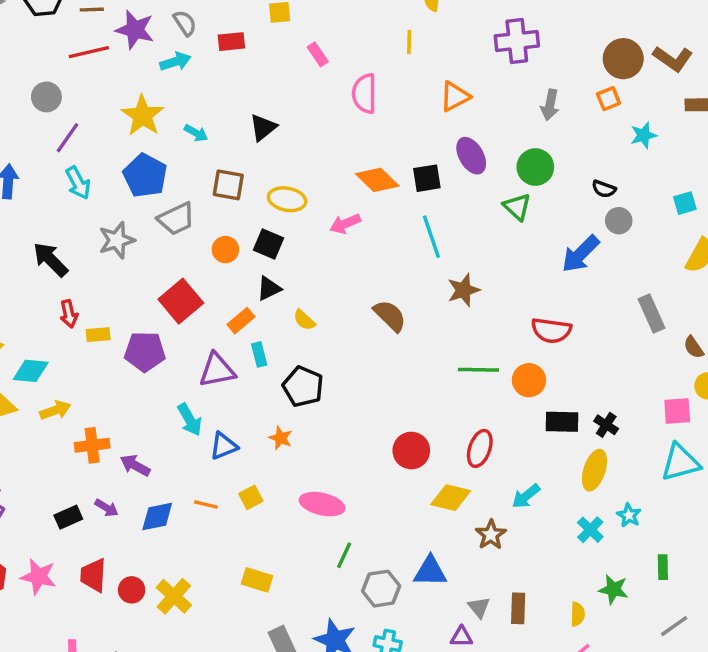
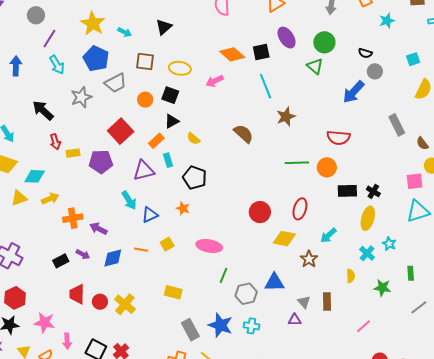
pink star: (39, 577) -> (44, 323), moved
yellow semicircle: (578, 614) -> (351, 276), moved

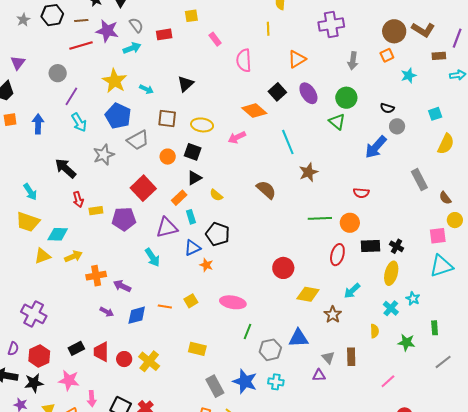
black square: (261, 52) -> (277, 92), moved, turned -30
red semicircle: (338, 138) -> (361, 193), size x0.7
red ellipse: (300, 209) -> (337, 255), moved
blue triangle: (150, 215) -> (193, 248), moved
black rectangle: (61, 261) -> (76, 348), moved

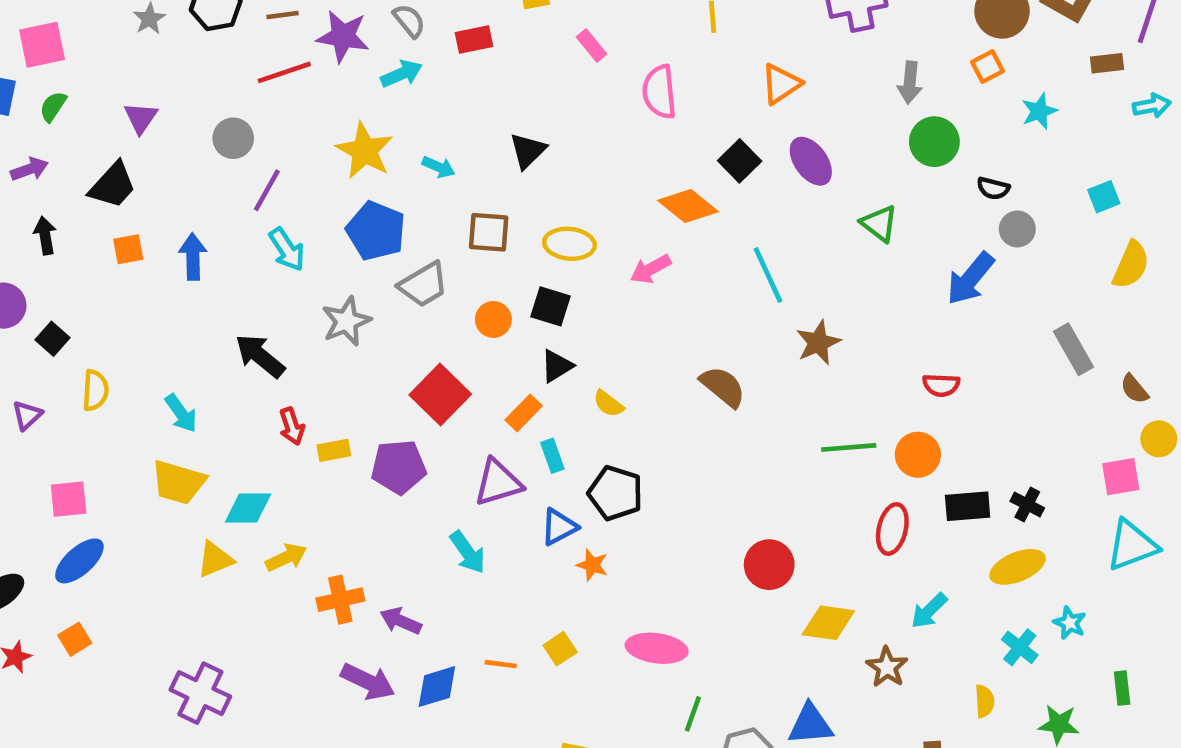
green circle: (346, 98) -> (934, 142), moved
yellow ellipse: (391, 273) -> (1018, 567), turned 55
purple arrow: (107, 312) -> (368, 682), size x1.6

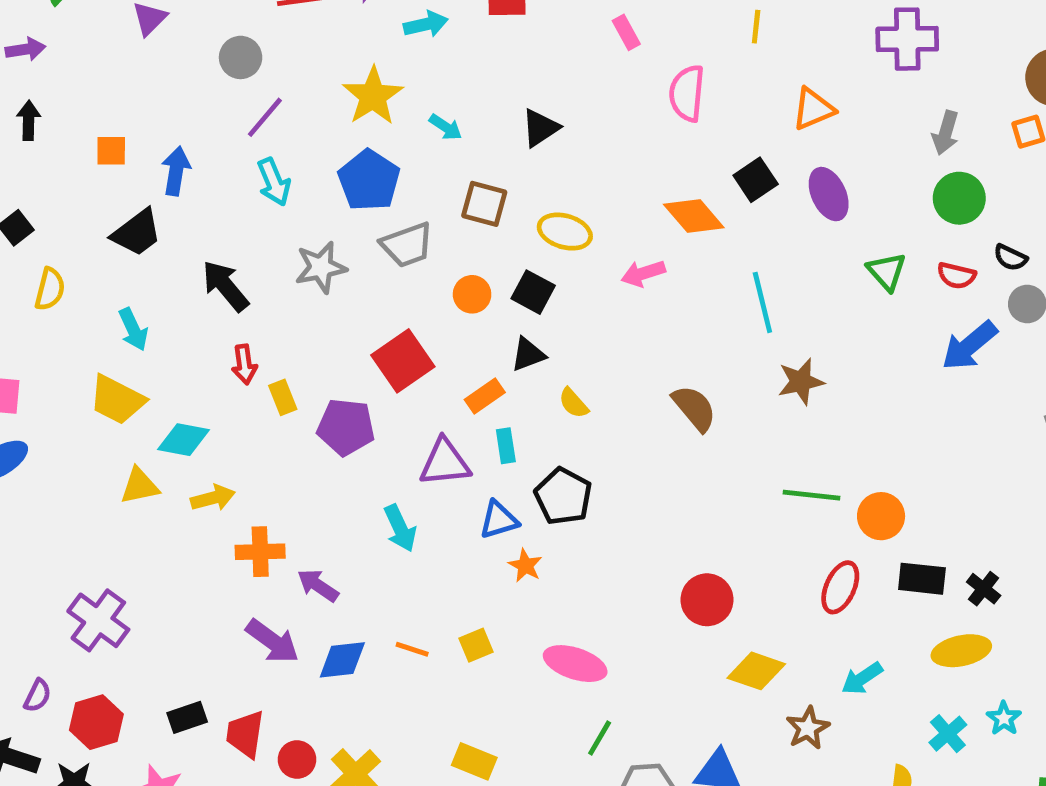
black trapezoid: (113, 185) -> (137, 233), moved
red semicircle: (941, 385) -> (956, 276), moved
yellow rectangle: (334, 450) -> (283, 397), turned 68

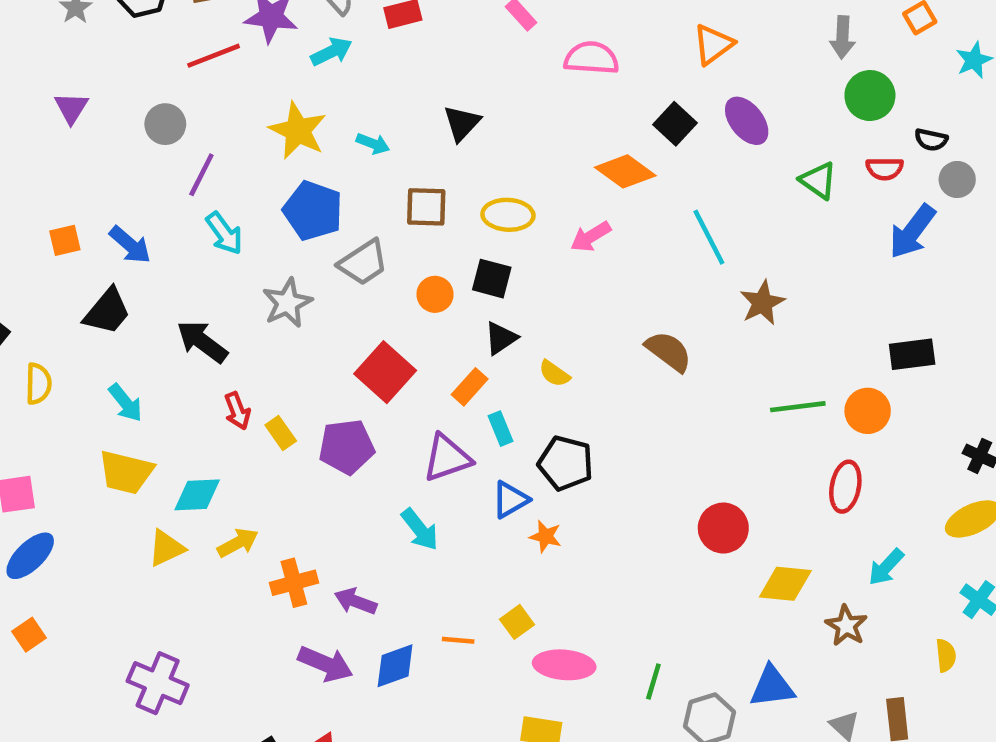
pink semicircle: (687, 93) -> (591, 58), turned 102
blue arrow: (176, 171) -> (130, 245), turned 135
black rectangle: (922, 579) -> (912, 354), moved
pink ellipse: (575, 664) -> (564, 665), moved

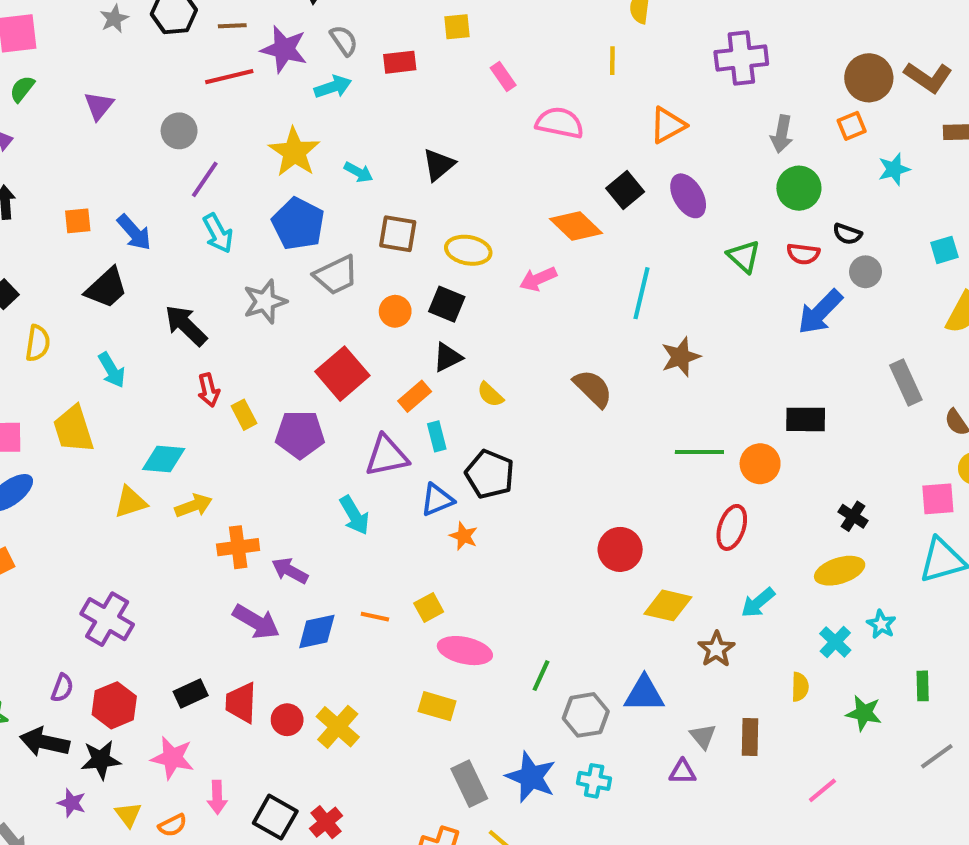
cyan line: (709, 237) -> (641, 293), turned 33
yellow trapezoid: (126, 472) -> (73, 429), moved, turned 51

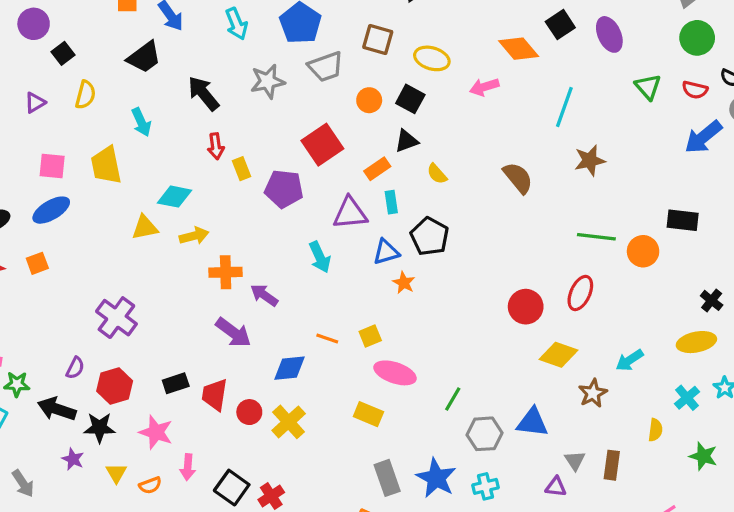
red ellipse: (732, 527) -> (580, 293), moved
blue diamond: (317, 632) -> (289, 368), moved
cyan cross: (594, 781) -> (485, 486), turned -30

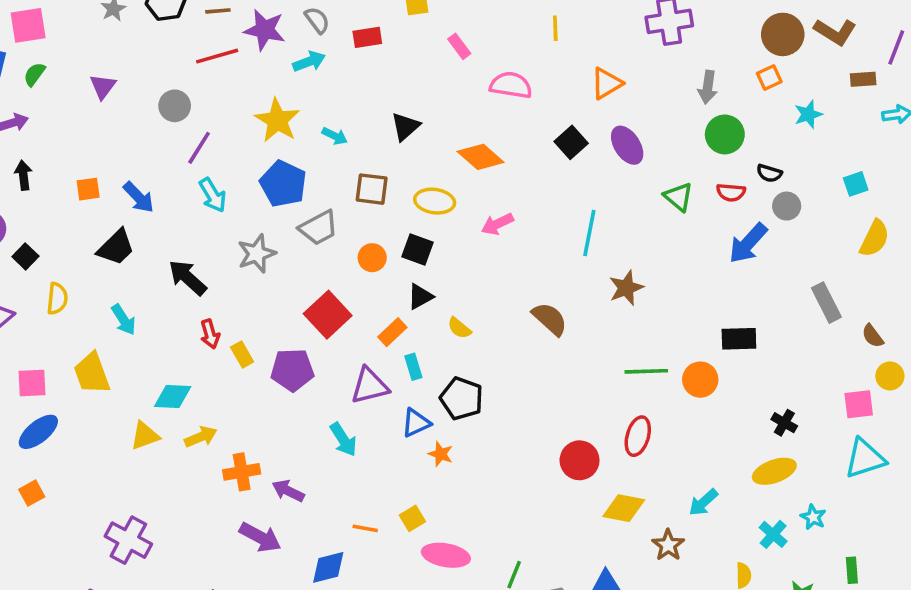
orange diamond: (519, 49) -> (481, 157), moved

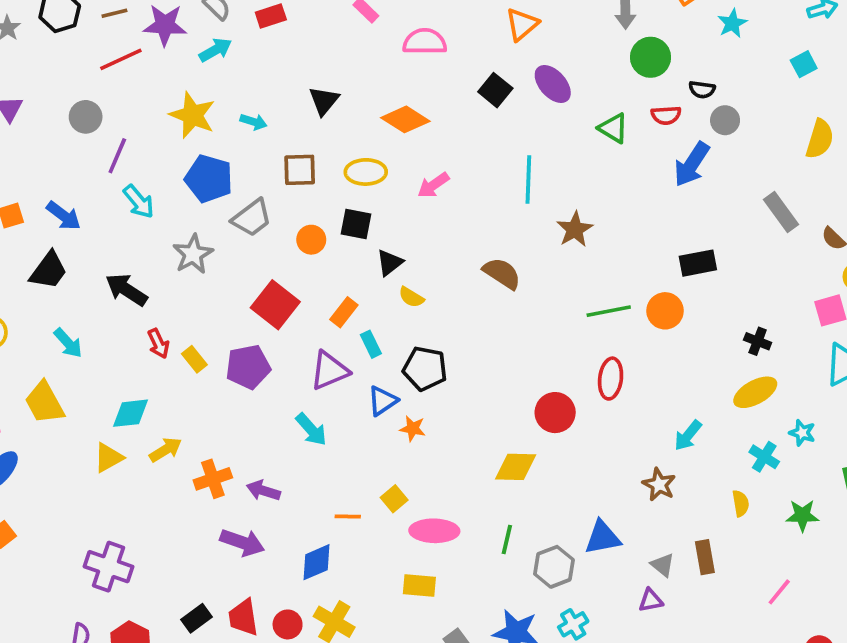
cyan square: (856, 184) -> (804, 64), moved
black triangle: (420, 297) -> (390, 263), moved
yellow diamond: (624, 508) -> (516, 467), moved

